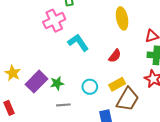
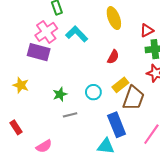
cyan L-shape: (78, 43) -> (77, 34), moved
yellow star: (13, 73) -> (21, 85), moved
purple rectangle: (36, 82) -> (39, 52), moved, turned 70

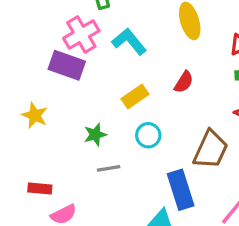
yellow rectangle: (120, 85) -> (135, 97), moved
red rectangle: (16, 127) -> (40, 189), moved, turned -56

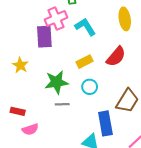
purple rectangle: (67, 65) -> (44, 37), turned 60
red semicircle: (184, 82) -> (116, 57), size x1.5
green star: (95, 135) -> (57, 82), size x1.6

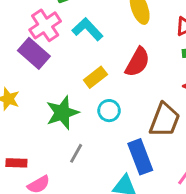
purple rectangle: (44, 37) -> (34, 53), turned -35
gray line: (62, 104) -> (76, 153), moved, turned -48

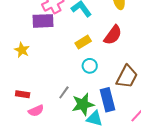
purple rectangle: (34, 53) -> (43, 21), turned -50
green star: (62, 113) -> (83, 104), moved

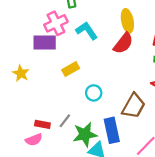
red semicircle: (113, 35) -> (123, 43), moved
yellow rectangle: (83, 42) -> (71, 69), moved
red rectangle: (23, 94) -> (42, 124), moved

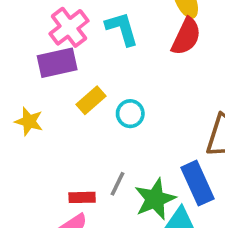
cyan L-shape: (87, 31) -> (122, 29), turned 30
yellow rectangle: (71, 69) -> (91, 100), moved
cyan circle: (94, 93) -> (130, 114), moved

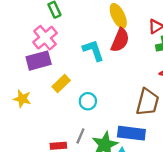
cyan L-shape: (122, 29) -> (93, 50), moved
cyan circle: (130, 114) -> (88, 101), moved
blue rectangle: (197, 183) -> (131, 133), turned -56

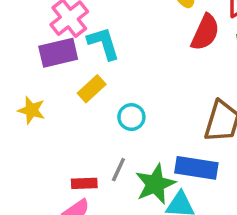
red semicircle: (120, 40) -> (205, 32), moved
cyan L-shape: (93, 50) -> (103, 43), moved

